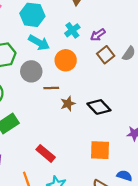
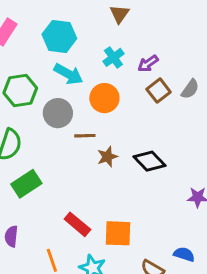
orange square: (100, 150) -> (118, 233), moved

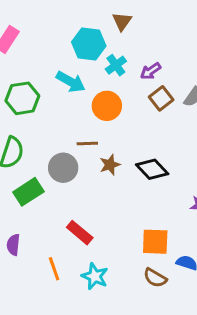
cyan hexagon: (59, 36) -> (89, 44), moved
gray circle: (58, 113) -> (63, 168), moved
orange square: (118, 233) -> (155, 242), moved

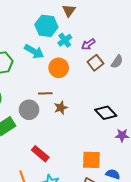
black diamond: (152, 169) -> (106, 113), moved

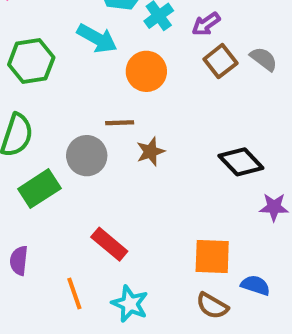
gray semicircle: (117, 62) -> (264, 59), turned -88

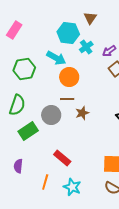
orange circle: (146, 71) -> (69, 77), moved
orange line: (74, 293) -> (45, 182), turned 35

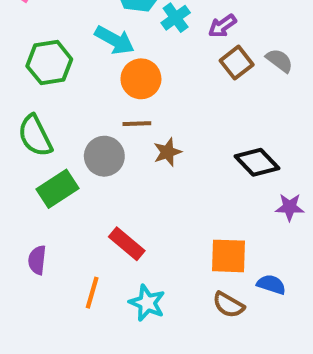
green semicircle: (17, 105) -> (35, 136), turned 135

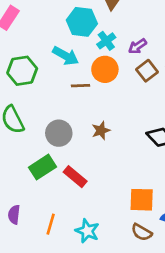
orange circle: (141, 79) -> (105, 69), moved
brown line: (137, 124) -> (81, 86), moved
green rectangle: (57, 189) -> (42, 167), moved
red rectangle: (127, 244) -> (75, 177), moved
purple semicircle: (37, 260) -> (14, 215), moved

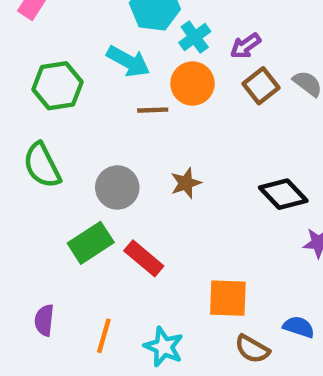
orange square: (142, 200) -> (228, 298), moved

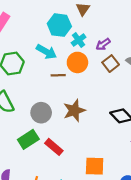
brown star: (186, 183) -> (74, 111), size x1.5

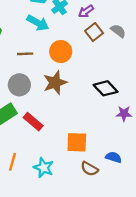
cyan arrow: (46, 52) -> (38, 23), moved
orange circle: (77, 62) -> (61, 52), moved
brown line: (58, 75) -> (25, 54), moved

